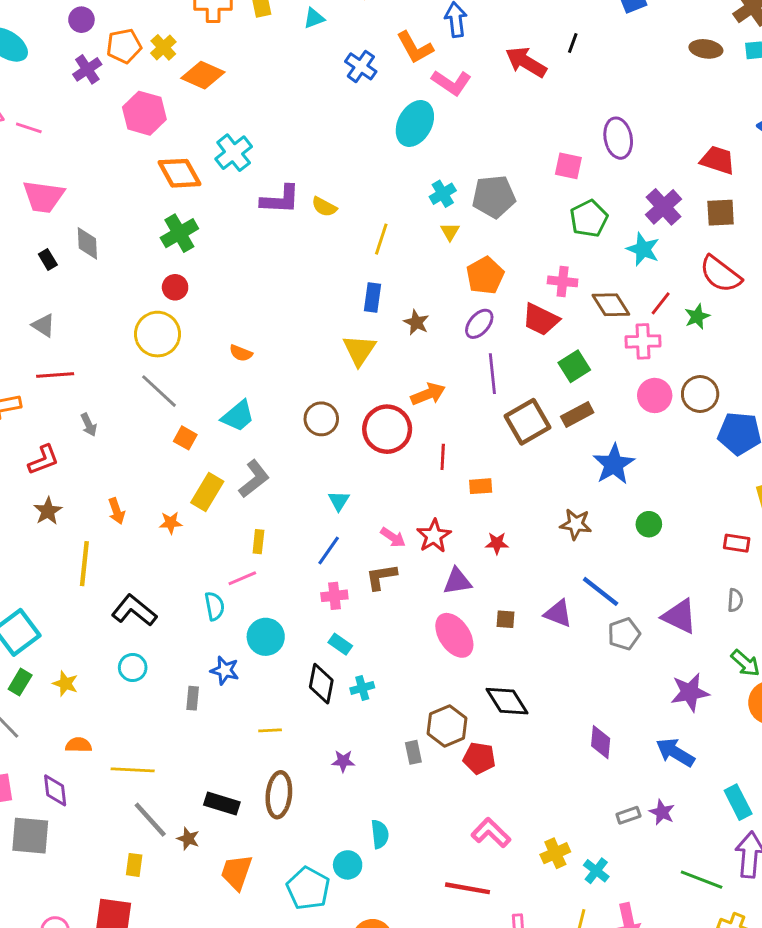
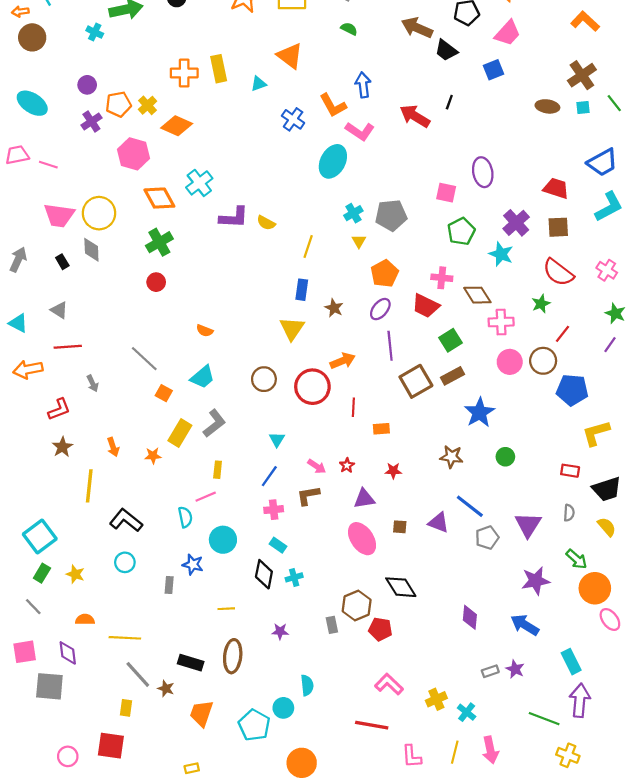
red line: (661, 303) -> (563, 334), moved
yellow circle: (158, 334) -> (99, 213), moved
red star: (434, 536) -> (347, 465), size x0.6
purple triangle: (680, 616) -> (528, 525), turned 36

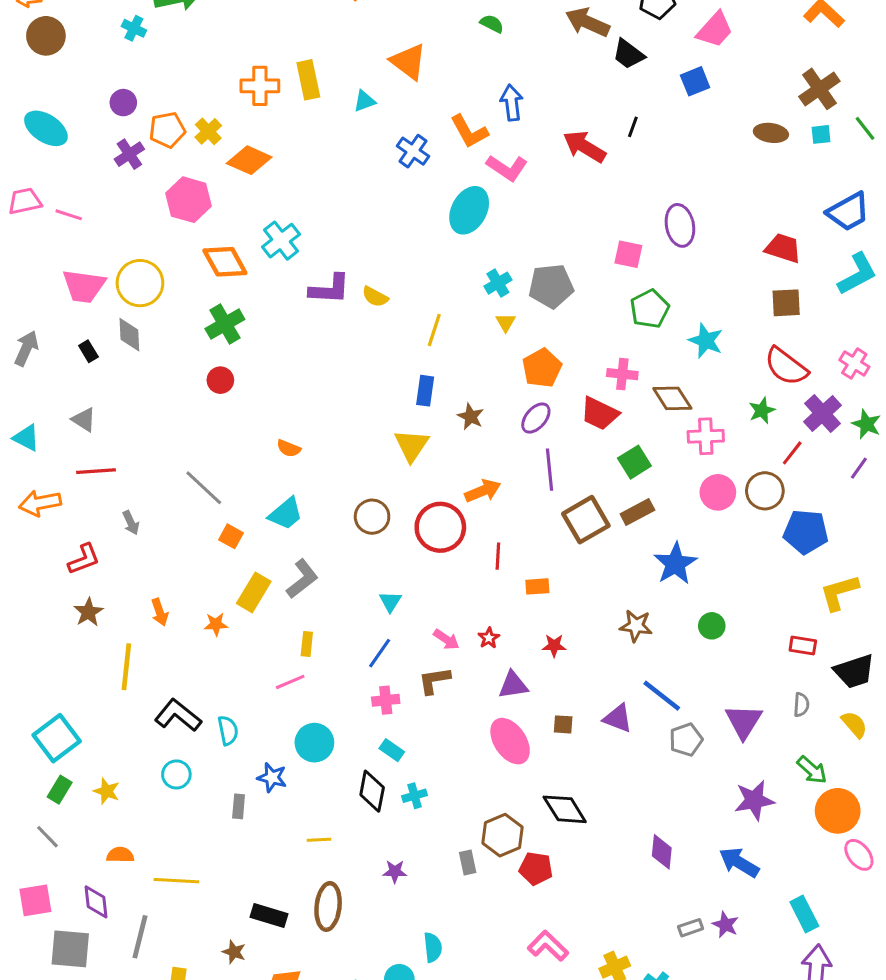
purple cross: (516, 223) -> (823, 413), moved
cyan semicircle: (185, 517) -> (228, 730), moved
gray line: (138, 674) -> (140, 937), moved, turned 56

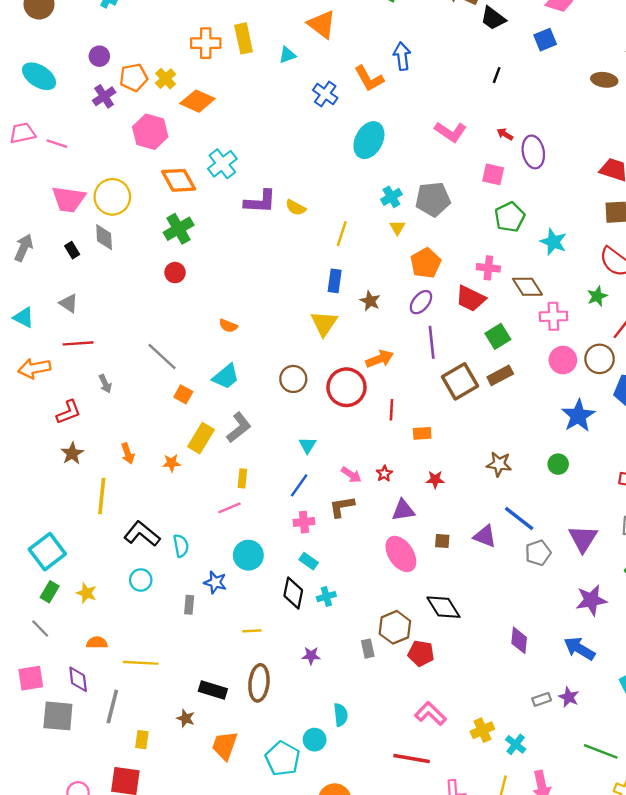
red arrow: (584, 147) -> (505, 134), moved, size x0.5
pink L-shape: (507, 168) -> (451, 132), moved
blue star: (675, 564) -> (578, 416), moved

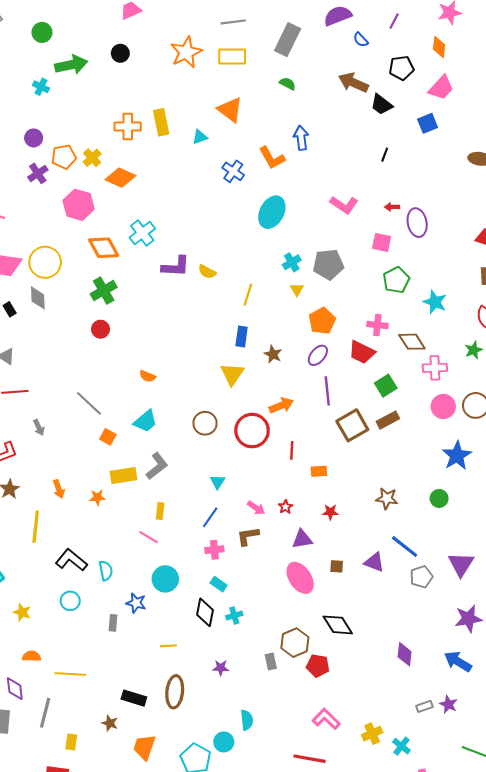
red arrow: (505, 134) -> (392, 207), turned -32
yellow rectangle: (201, 438) -> (123, 475), turned 50
pink line: (229, 508) -> (149, 537), turned 54

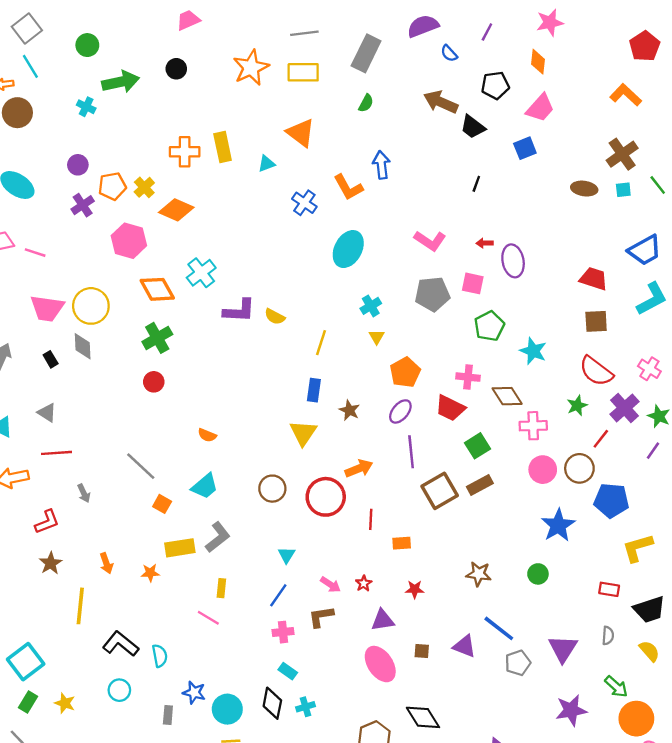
green semicircle: (288, 84) -> (366, 103), turned 91
gray pentagon: (328, 264) -> (432, 294), moved
cyan circle: (165, 579) -> (227, 709), moved

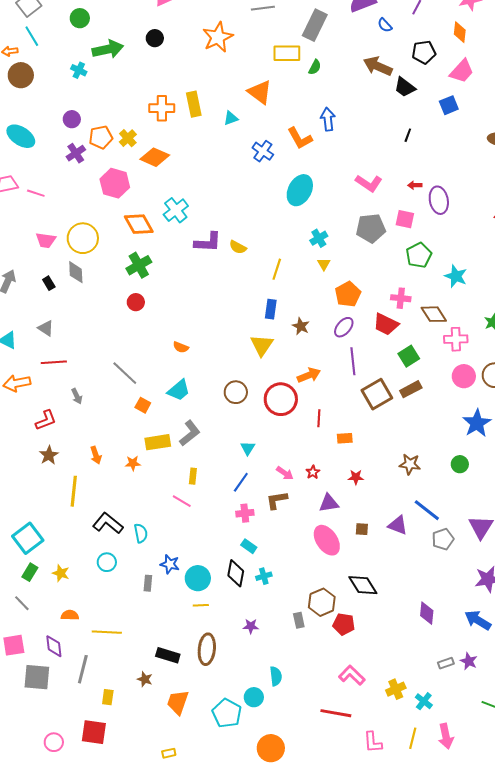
yellow rectangle: (303, 72) -> (287, 53), moved
pink trapezoid: (47, 308) -> (46, 240), size x0.7

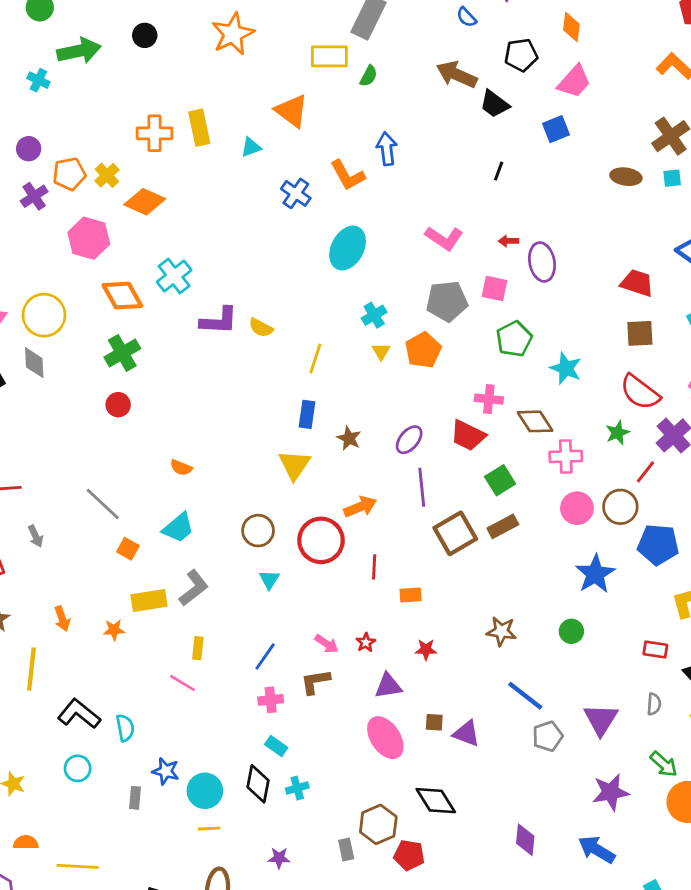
orange pentagon: (348, 294) -> (423, 350), moved
cyan triangle: (248, 448) -> (269, 580), moved
purple triangle: (398, 525) -> (466, 733), moved

